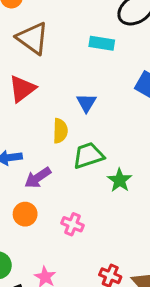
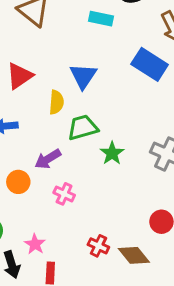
red triangle: (22, 89) -> (20, 76), moved
blue triangle: (86, 103) -> (83, 76), size x1.4
purple arrow: (38, 178) -> (48, 159), moved

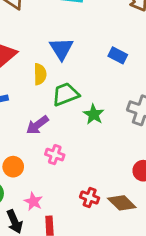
blue rectangle: (150, 64) -> (118, 55), moved, size x0.6
orange circle: (18, 182) -> (13, 167), moved

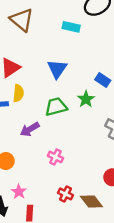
yellow semicircle: (40, 74) -> (18, 93), moved
green star: (94, 114) -> (86, 99), moved
pink cross: (55, 155) -> (55, 157), moved

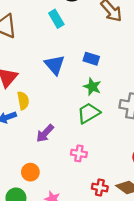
cyan rectangle: (71, 27) -> (56, 19), turned 63
blue rectangle: (103, 80) -> (91, 59), moved
green trapezoid: (56, 107) -> (89, 113), moved

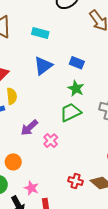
cyan rectangle: (56, 19) -> (40, 33), moved, turned -49
blue triangle: (55, 65) -> (43, 66), turned 30
pink cross: (79, 153) -> (51, 141), moved, turned 32

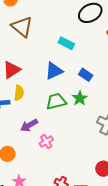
cyan rectangle: (40, 33) -> (66, 43), moved
green trapezoid: (71, 112) -> (56, 101), moved

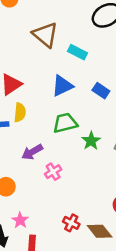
brown triangle: (22, 27) -> (45, 35), moved
green star: (80, 98) -> (91, 141), moved

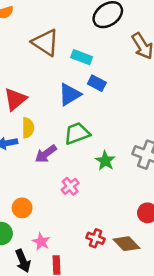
blue rectangle: (101, 91) -> (97, 83), moved
green star: (91, 141) -> (105, 161), moved
purple arrow: (32, 152) -> (46, 154), moved

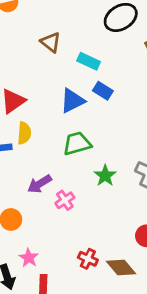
brown triangle: (45, 43) -> (51, 42), size x0.7
purple arrow: (46, 154) -> (39, 184), moved

